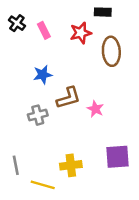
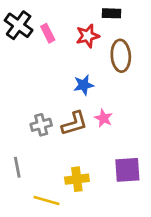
black cross: (17, 23) -> (19, 25), size x1.5
blue star: (43, 75) -> (84, 85), moved
brown L-shape: (68, 98) -> (74, 123), moved
gray line: (16, 165) -> (17, 167), moved

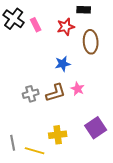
gray line: (17, 167) -> (13, 143), moved
purple square: (127, 170) -> (96, 128), turned -30

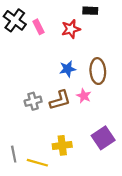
brown ellipse: (91, 42) -> (98, 71), moved

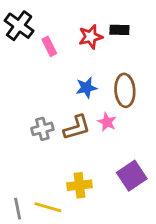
black rectangle: (90, 11) -> (119, 30), moved
pink rectangle: (38, 27) -> (49, 46), moved
gray line: (14, 154) -> (18, 209), moved

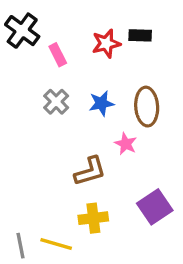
brown L-shape: (77, 127) -> (90, 171), moved
gray cross: (42, 129) -> (56, 102), moved, turned -30

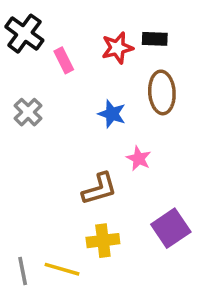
gray cross: (56, 102) -> (28, 112), moved
blue star: (101, 103) -> (112, 114), turned 30
brown ellipse: (147, 107) -> (162, 92), moved

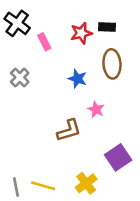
yellow cross: (103, 241) -> (86, 183), moved, turned -30

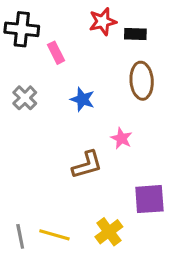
black cross: (17, 23) -> (22, 29), turned -30
red star: (81, 33) -> (103, 22), moved
blue star: (78, 79) -> (82, 99), moved
purple square: (118, 157) -> (149, 199), turned 30

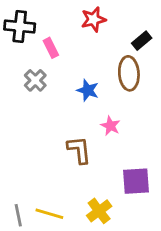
black rectangle: (135, 34) -> (142, 41), moved, turned -42
gray cross: (25, 98) -> (35, 80), moved
blue star: (82, 99) -> (88, 90), moved
brown L-shape: (87, 165) -> (79, 150), turned -80

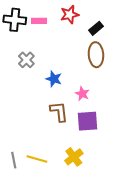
black rectangle: (142, 41) -> (96, 28), moved
pink rectangle: (51, 48) -> (39, 21), moved, turned -64
blue star: (88, 90) -> (54, 79), moved
purple square: (136, 181) -> (88, 121), moved

